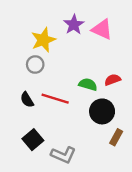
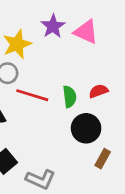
green semicircle: (88, 84) -> (69, 97), turned 66
red line: (55, 99) -> (32, 95), moved

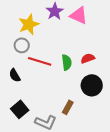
black circle: (86, 128) -> (92, 85), moved
brown rectangle: (103, 159) -> (68, 107), moved

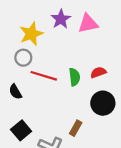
pink triangle: (79, 15) -> (88, 24), turned -36

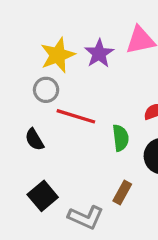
purple star: (61, 19) -> (99, 53), moved
green semicircle: (74, 77) -> (121, 138), moved

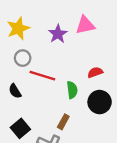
yellow star: (58, 55) -> (18, 28), moved
brown rectangle: (122, 192) -> (63, 122), moved

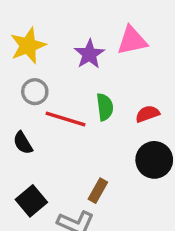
green semicircle: (72, 90) -> (105, 107), moved

